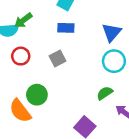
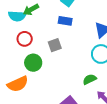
green circle: (37, 95) -> (33, 63), moved
orange semicircle: (20, 111) -> (18, 84), turned -85

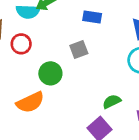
red circle: (25, 39) -> (21, 44), moved
green semicircle: (90, 79) -> (112, 102), moved

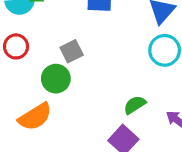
gray square: (79, 50) -> (72, 51), moved

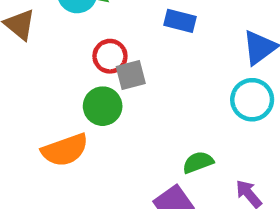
red circle: (16, 46) -> (110, 56), moved

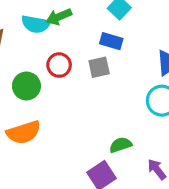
gray square: (131, 75) -> (99, 67), moved
green circle: (103, 106) -> (26, 86), moved

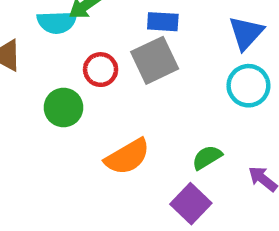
gray square: (99, 67) -> (155, 60), size x1.5
orange semicircle: (24, 132) -> (127, 157), moved

